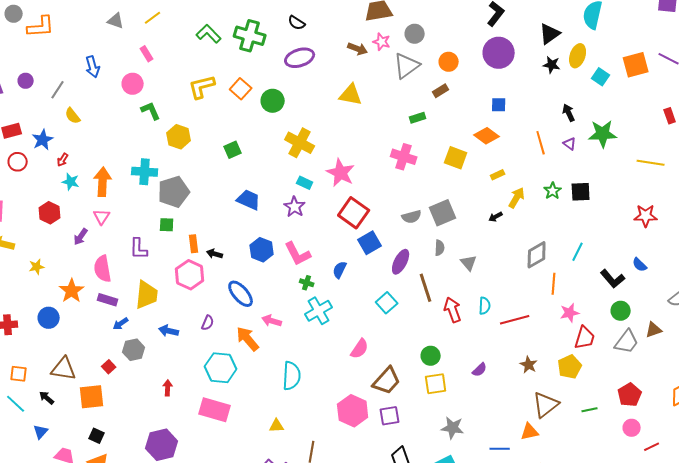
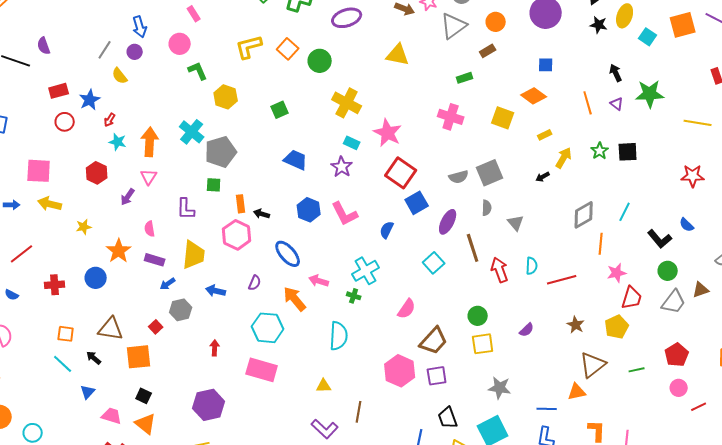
purple circle: (26, 81) -> (135, 52), moved
cyan cross: (145, 172) -> (192, 132), turned 35
pink semicircle: (103, 269) -> (150, 229), size x0.6
green cross: (307, 283) -> (354, 296), moved

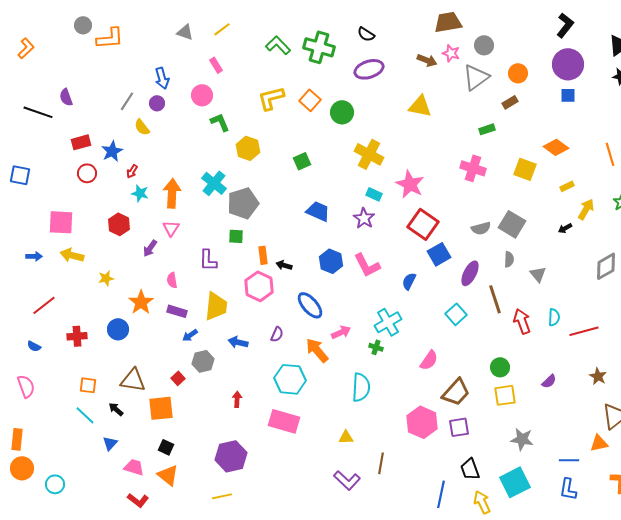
blue square: (546, 65) -> (568, 95), moved
gray square: (490, 173) -> (512, 224), turned -36
pink arrow: (319, 281) -> (341, 332), turned 138

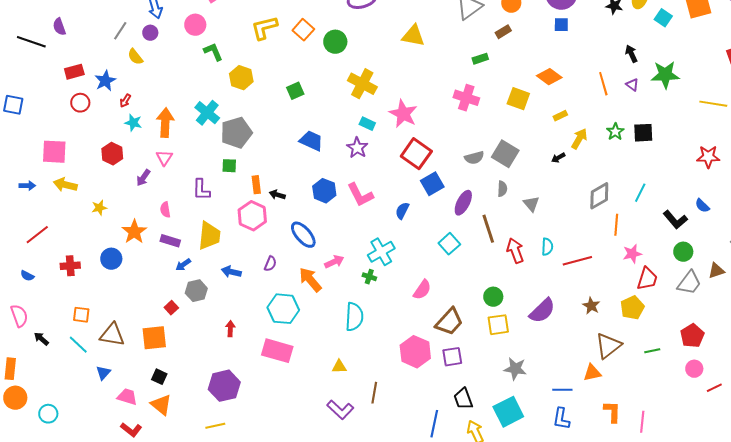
brown triangle: (133, 380) -> (112, 335), moved
purple semicircle: (549, 381) -> (542, 311), size x1.8
black arrow: (116, 409) -> (41, 339), moved

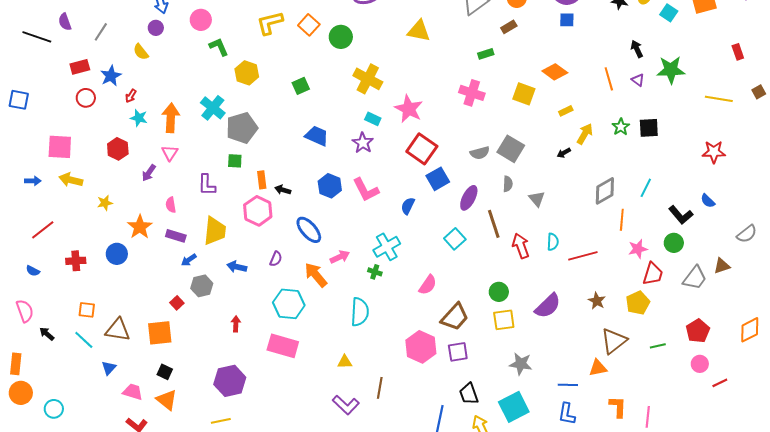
gray line: (120, 31) -> (101, 32), moved
green circle: (683, 252) -> (674, 243), moved

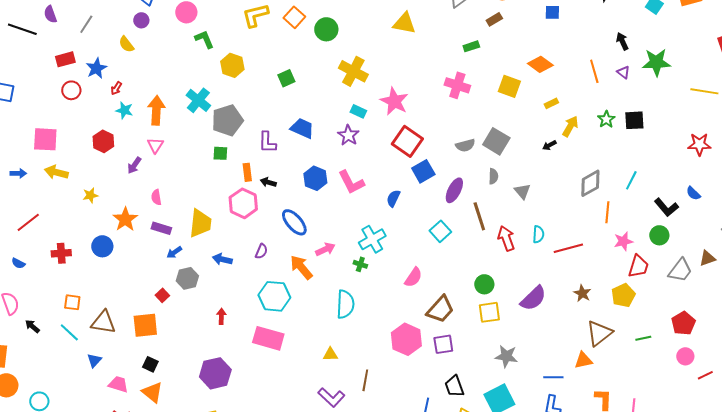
purple L-shape: (207, 185) -> (267, 142), moved

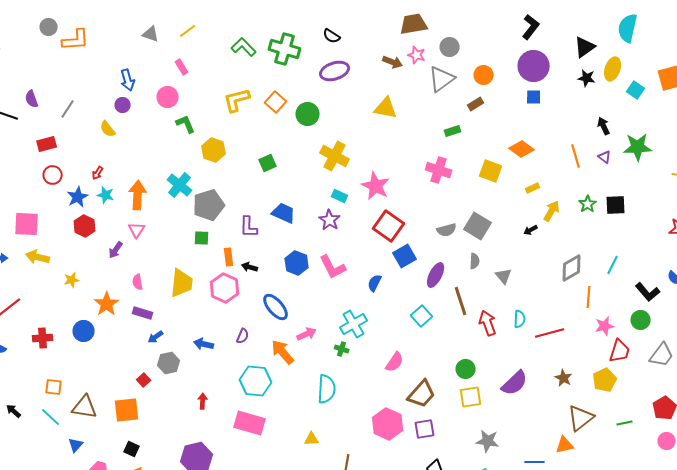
blue star: (96, 68) -> (78, 197), moved
yellow trapezoid: (200, 223) -> (182, 283), moved

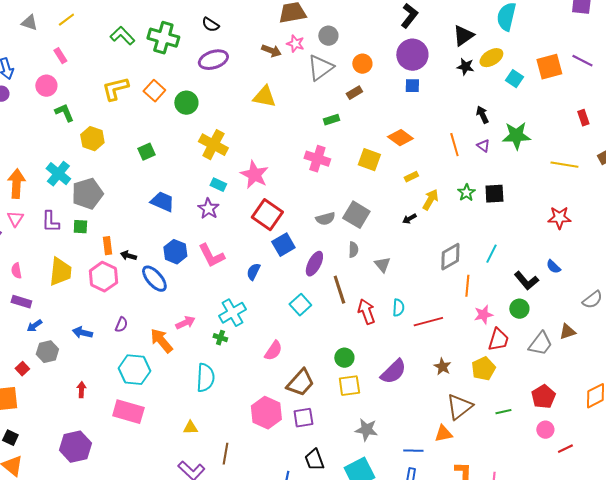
yellow ellipse: (613, 69) -> (491, 58), turned 40
purple L-shape: (249, 227) -> (50, 222), moved
blue ellipse: (276, 307) -> (154, 279), moved

